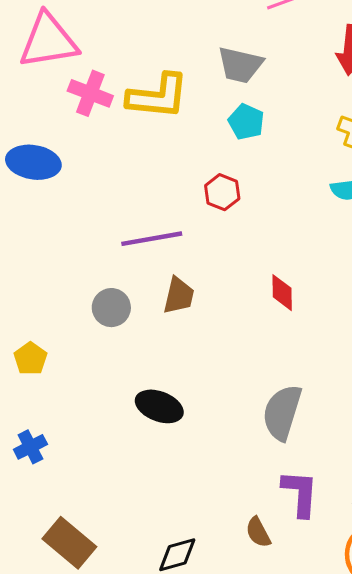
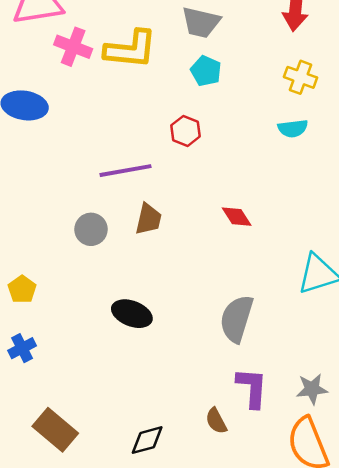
red diamond: (282, 293) -> (237, 217), turned -32
yellow pentagon: (30, 358) -> (22, 289), moved

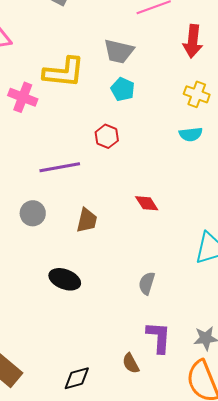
pink cross: (73, 47) -> (23, 97), moved
brown trapezoid: (148, 219) -> (87, 220), moved
gray semicircle: (237, 319) -> (147, 283), size x0.6

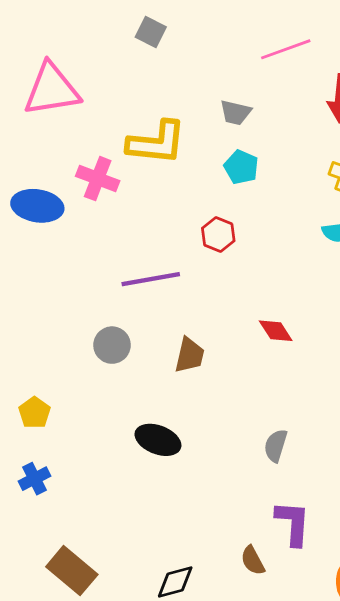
gray trapezoid: (119, 51) -> (235, 112), size x0.7

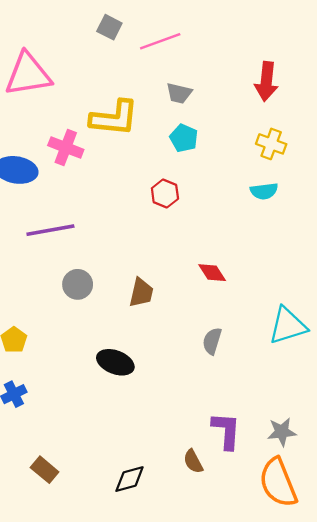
pink line: (286, 49) -> (160, 41), moved
purple line: (151, 279) -> (50, 230), moved
gray semicircle: (276, 446) -> (212, 341), moved
brown rectangle: (72, 571) -> (45, 470), size x0.7

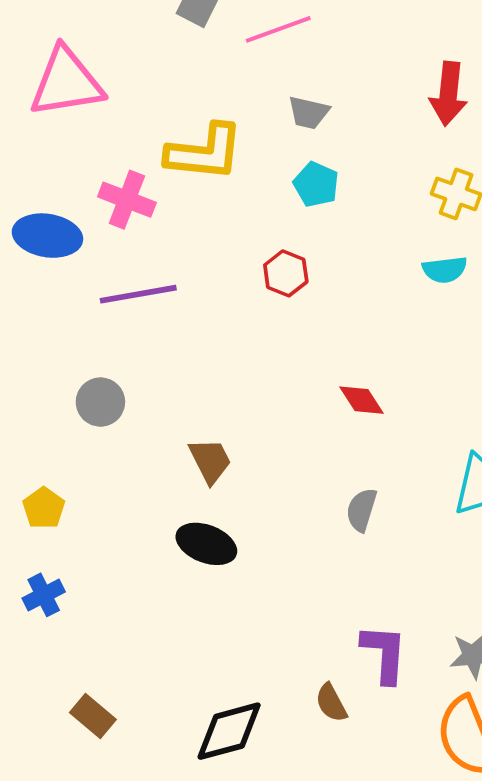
purple line: (50, 230) -> (138, 294), moved
gray circle: (78, 284) -> (100, 402), moved
brown trapezoid: (141, 293) -> (210, 461), moved, turned -40
black diamond: (130, 479) -> (229, 731), size x1.4

